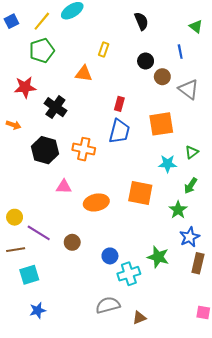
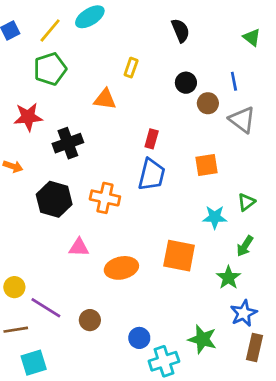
blue line: (180, 52) -> (234, 81), moved
black cross: (55, 107) -> (68, 143), turned 35
orange square: (161, 124) -> (207, 165), size x0.7

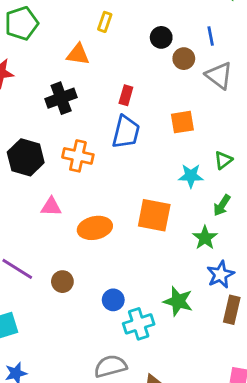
black cross: (68, 143) -> (61, 98), moved

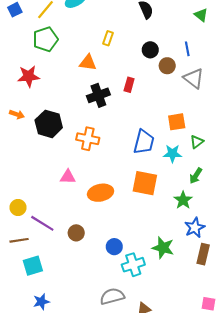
red rectangle: (126, 95) -> (129, 85), moved
black cross: (61, 98) -> (98, 95), moved
orange square: (182, 122) -> (177, 122), moved
blue trapezoid: (126, 132) -> (144, 142), moved
black hexagon: (26, 157) -> (49, 124), moved

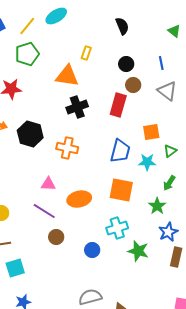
orange triangle: (88, 63) -> (67, 76), size x1.4
brown circle: (167, 66) -> (133, 85), moved
red rectangle: (129, 85) -> (118, 105), moved, size x1.6
purple line: (42, 223) -> (44, 211), moved
cyan cross: (133, 265) -> (117, 228), moved

